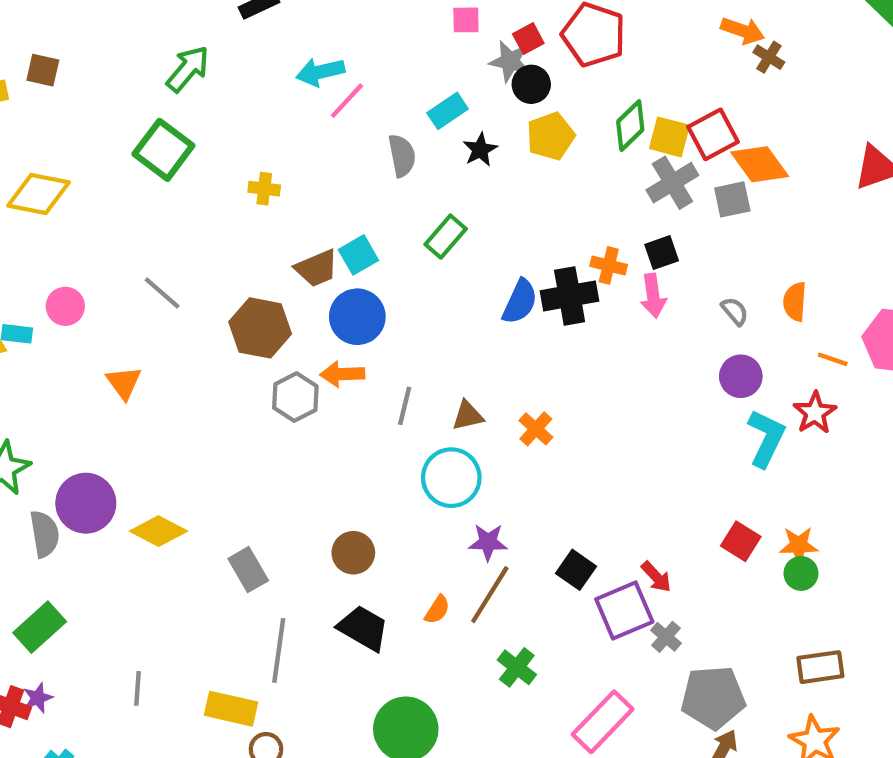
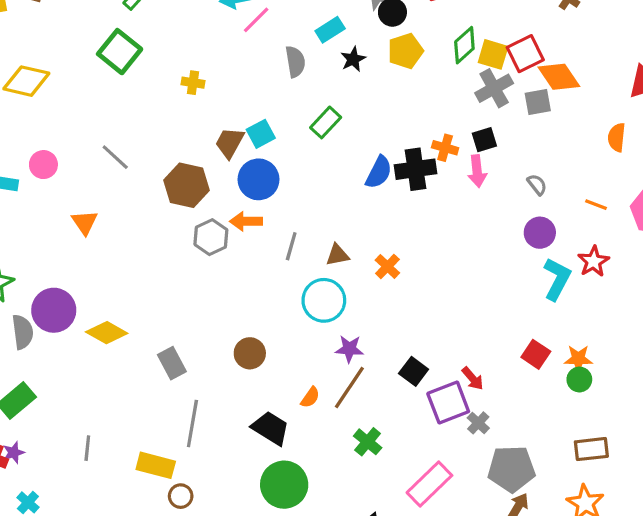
brown trapezoid: (317, 268) -> (230, 143), turned 140
orange semicircle: (795, 302) -> (617, 137), moved
orange line: (833, 359) -> (596, 205), moved
black trapezoid: (363, 628) -> (271, 428), moved

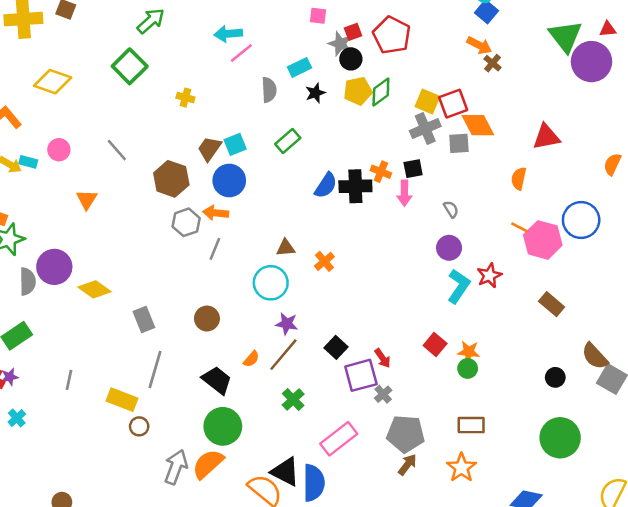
green diamond: (464, 45) -> (381, 92), moved
orange line: (596, 205) -> (519, 227), moved
gray line: (291, 246) -> (215, 249), moved

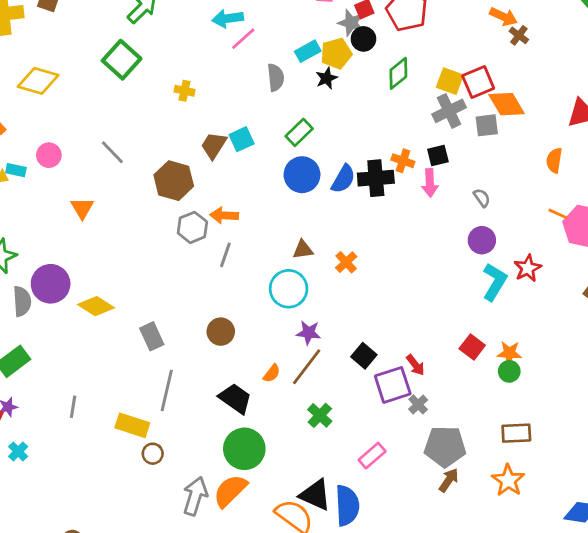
yellow pentagon: (358, 91) -> (336, 54), moved
blue circle: (229, 181) -> (302, 175), moved
pink rectangle: (339, 439) -> (372, 456), size x0.7

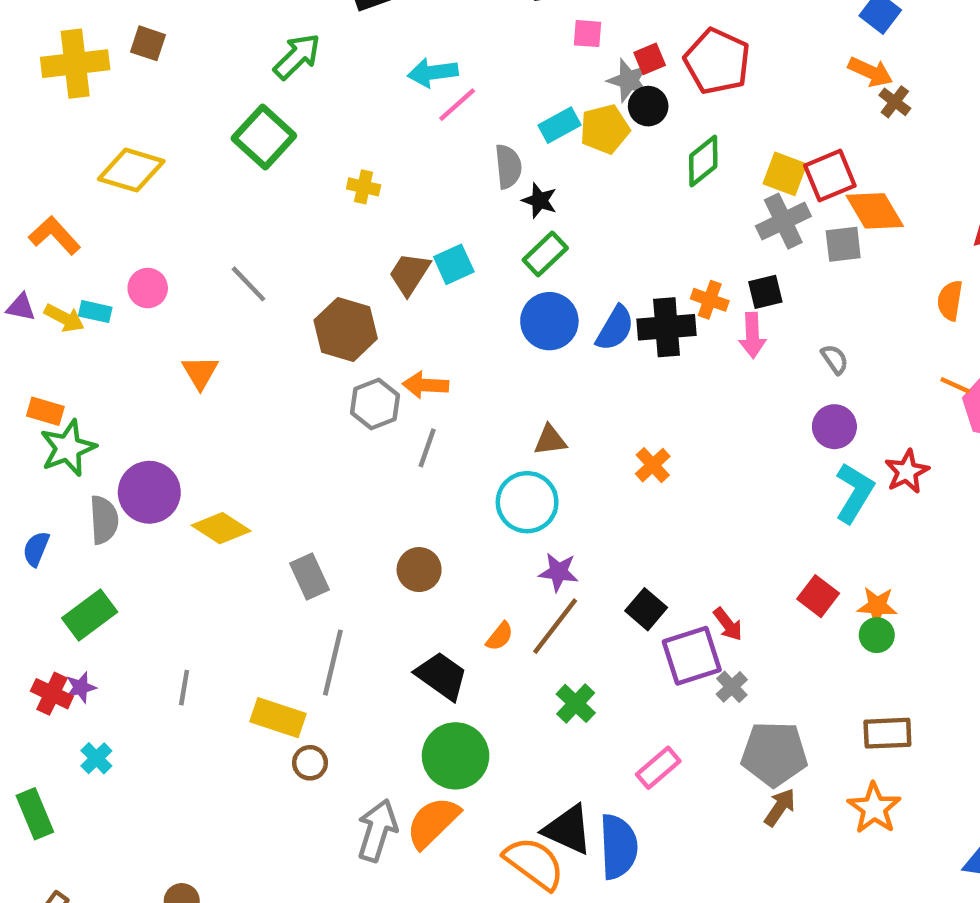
black star: (327, 78) -> (540, 201), moved, turned -30
orange cross: (346, 262) -> (653, 465), moved

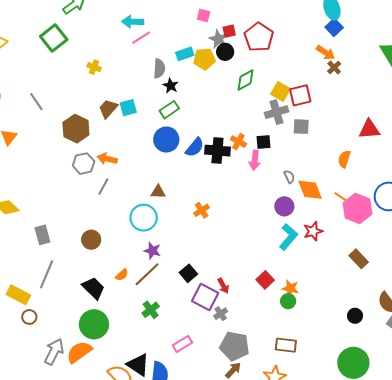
orange diamond: (875, 211) -> (310, 190), moved
purple square: (692, 656) -> (205, 297), turned 36

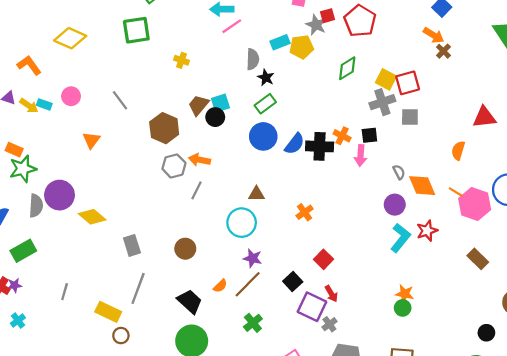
green square: (54, 38) -> (136, 30), turned 32
black circle: (225, 52) -> (215, 117), moved
red square: (265, 280) -> (324, 259), moved
black circle: (355, 316) -> (486, 333), moved

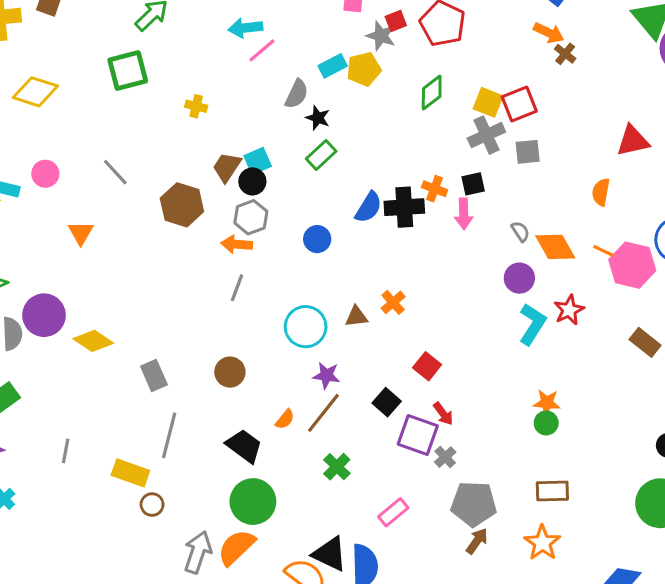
gray semicircle: (253, 59) -> (297, 94), turned 30
blue circle: (263, 136) -> (317, 239), moved, size x0.7
gray hexagon: (174, 166) -> (251, 217), moved
brown triangle: (256, 194) -> (356, 317), moved

